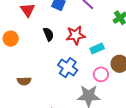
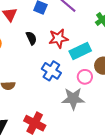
cyan rectangle: (97, 49) -> (80, 51), size x1.5

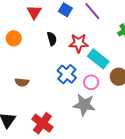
cyan rectangle: (80, 51) -> (98, 59), turned 55
pink circle: (85, 77) -> (91, 82), moved

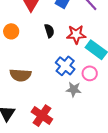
brown semicircle: (22, 82) -> (20, 75), size x1.5
gray star: (84, 105) -> (74, 89), moved, size x0.7

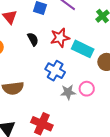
pink circle: (90, 73) -> (87, 89), moved

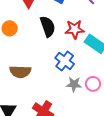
black semicircle: (33, 39) -> (48, 26), size x1.5

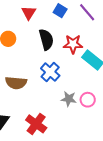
blue cross: (65, 61) -> (50, 72), moved

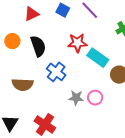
red triangle: (29, 13) -> (32, 14), turned 35
black semicircle: (46, 39) -> (38, 46), moved

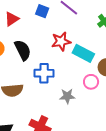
blue cross: (56, 72) -> (44, 73), turned -30
pink circle: (95, 98) -> (91, 82), moved

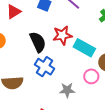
black semicircle: (23, 50) -> (38, 42), moved
blue cross: (44, 73) -> (44, 67), turned 30

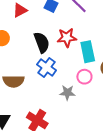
cyan rectangle: (84, 48) -> (88, 52), turned 45
pink circle: (91, 76) -> (84, 77), moved

